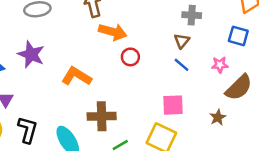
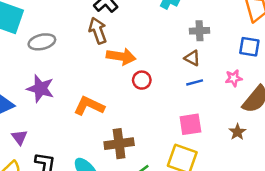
brown triangle: (182, 41) -> (192, 58), turned -35
blue line: (181, 65) -> (195, 82), turned -49

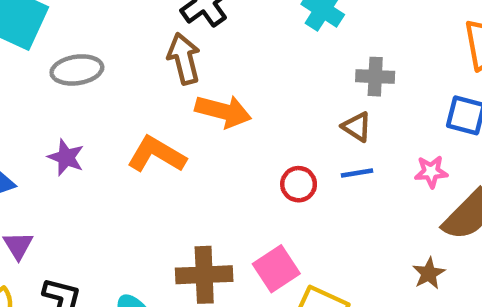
red circle: (142, 80) -> (299, 184), moved
purple star: (40, 89) -> (66, 157), size x0.7
orange L-shape: (89, 106) -> (156, 155), moved
pink square: (190, 124) -> (276, 269), moved, turned -30

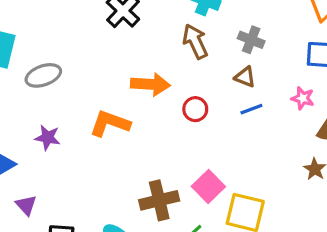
brown arrow: (184, 59) -> (195, 41), moved
gray cross: (375, 77) -> (251, 40), turned 30
pink star: (431, 172) -> (303, 98), turned 30
red circle: (299, 184) -> (195, 109), moved

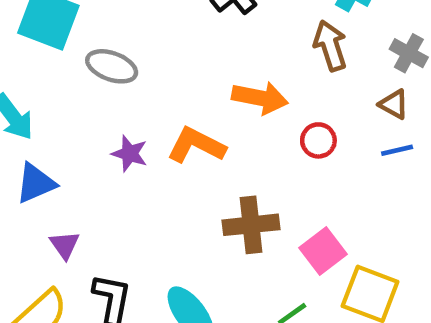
gray ellipse: (43, 75) -> (112, 66), turned 32
purple star: (48, 138) -> (130, 154), moved
brown cross: (159, 200) -> (251, 225), moved

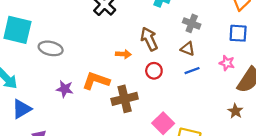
brown arrow: (330, 46) -> (149, 39), moved
orange arrow: (260, 98) -> (123, 54), size x0.6
brown cross: (251, 225) -> (125, 99), moved

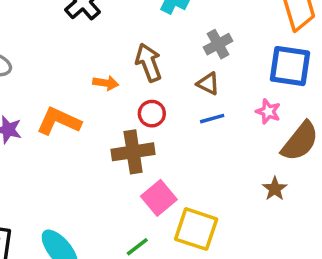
gray cross: (192, 23) -> (218, 44), turned 35
blue square: (238, 33) -> (290, 66), size x1.4
brown cross: (125, 99) -> (133, 152), moved

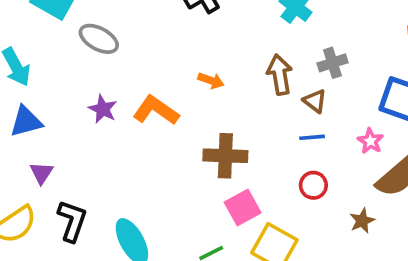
brown arrow: (149, 63) -> (280, 75), moved
red circle: (152, 114) -> (313, 185), moved

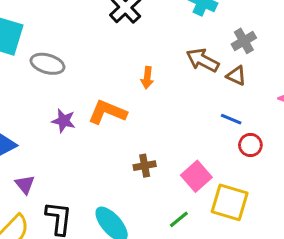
brown arrow: (280, 75) -> (203, 60), turned -40
orange arrow: (211, 81) -> (147, 78), turned 90
blue line: (312, 137) -> (231, 119), moved, turned 40
brown cross: (225, 156) -> (145, 166), moved, size x0.6

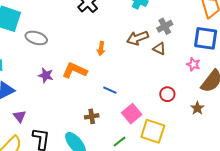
brown arrow: (203, 60) -> (137, 38), turned -50
blue line: (231, 119) -> (110, 90), moved
brown cross: (145, 166) -> (92, 116), moved

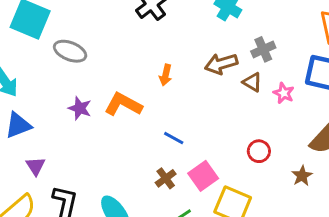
pink star: (193, 64) -> (284, 93), moved
brown cross: (92, 116) -> (166, 178), moved, turned -32

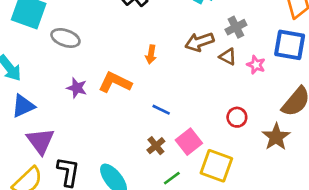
purple triangle: (36, 166) -> (40, 141), size x1.6
brown star: (302, 176) -> (276, 137), size x1.5

